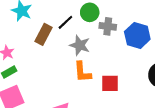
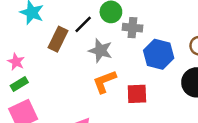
blue hexagon: (137, 35) -> (159, 54), moved
orange L-shape: (82, 72) -> (104, 82), turned 75

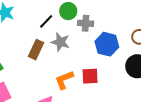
brown rectangle: (58, 39) -> (36, 50), moved
orange L-shape: (104, 82) -> (64, 80), moved

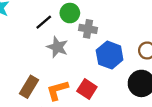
brown rectangle: (36, 50) -> (29, 87), moved
red square: (90, 76) -> (87, 89), turned 30

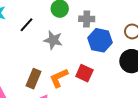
black line: (44, 22) -> (27, 25), moved
gray cross: (88, 29) -> (87, 19), moved

